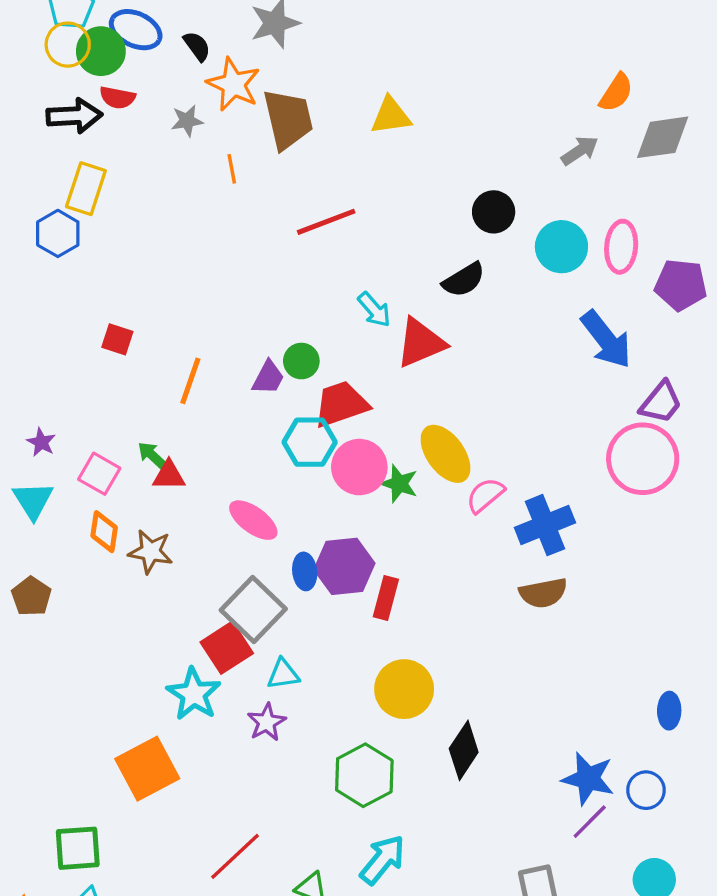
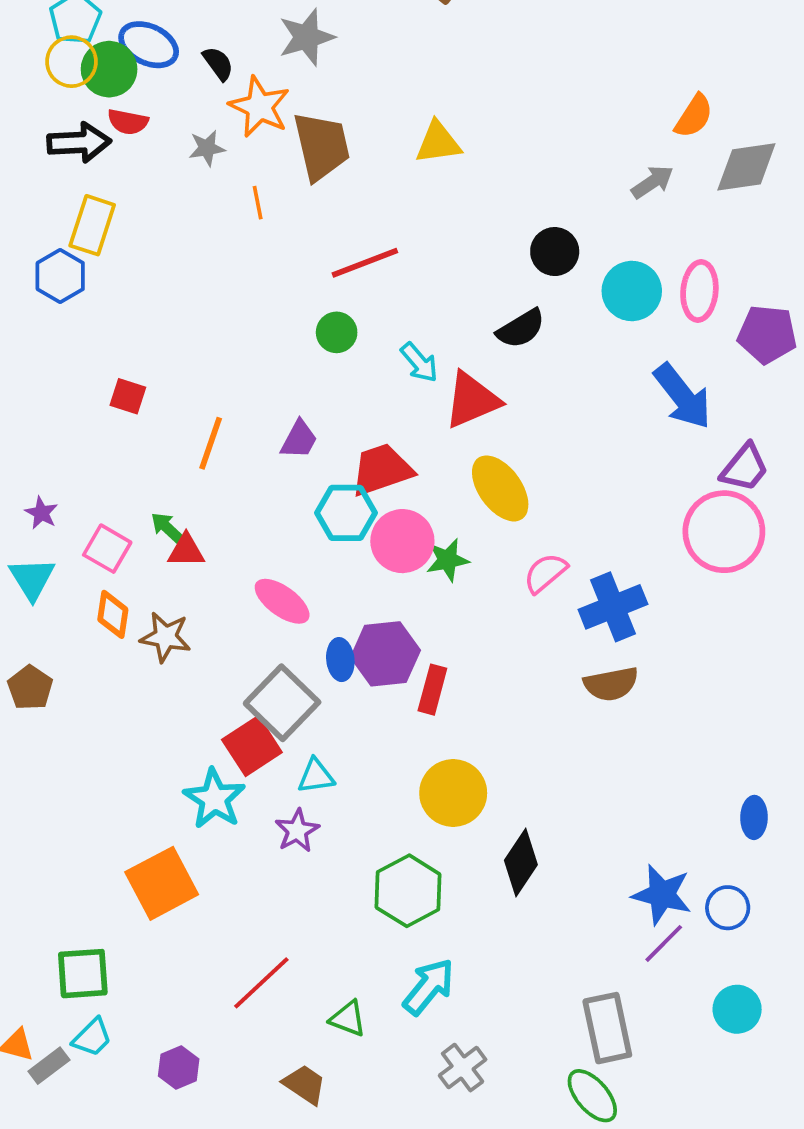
green circle: (301, 361) -> (337, 332), moved
yellow ellipse: (446, 454) -> (500, 488), moved
green star: (399, 484) -> (448, 560), turned -30

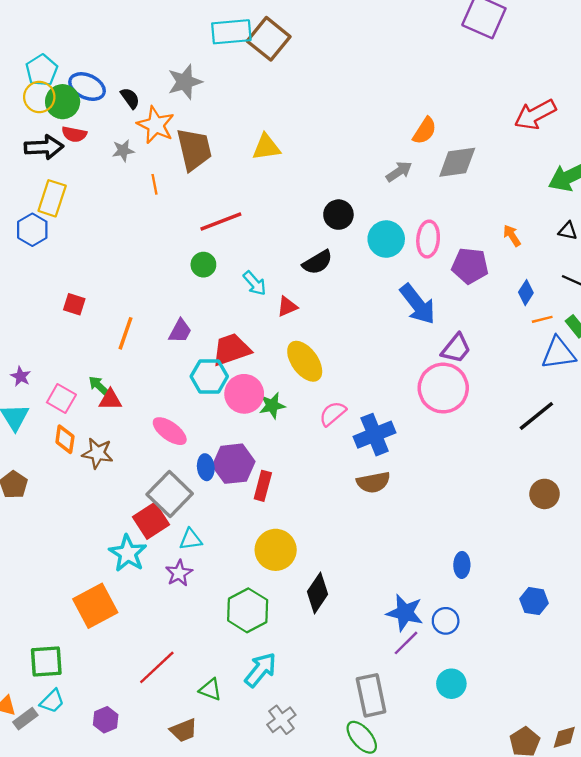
red triangle: (472, 400) -> (287, 307), size x0.6
brown trapezoid: (305, 1084) -> (184, 730), turned 124

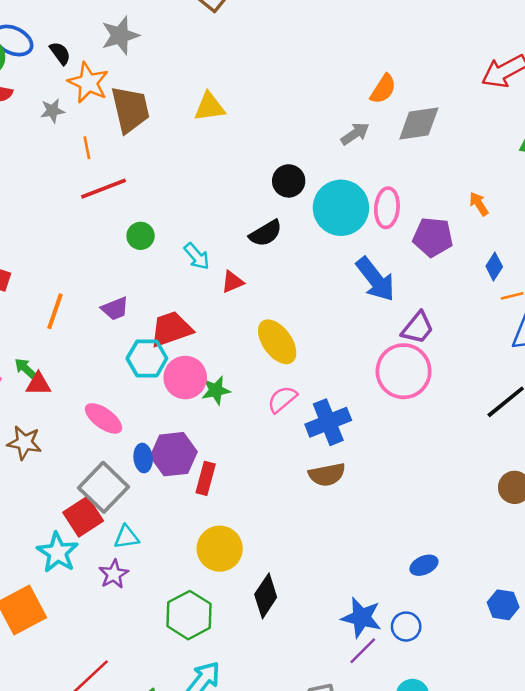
red line: (221, 222) -> (104, 189), moved
cyan circle: (386, 239) -> (341, 208), size x1.4
purple trapezoid: (180, 331) -> (115, 309), turned 40
yellow ellipse: (305, 361) -> (277, 342), moved
blue ellipse: (462, 565) -> (424, 565), turned 65

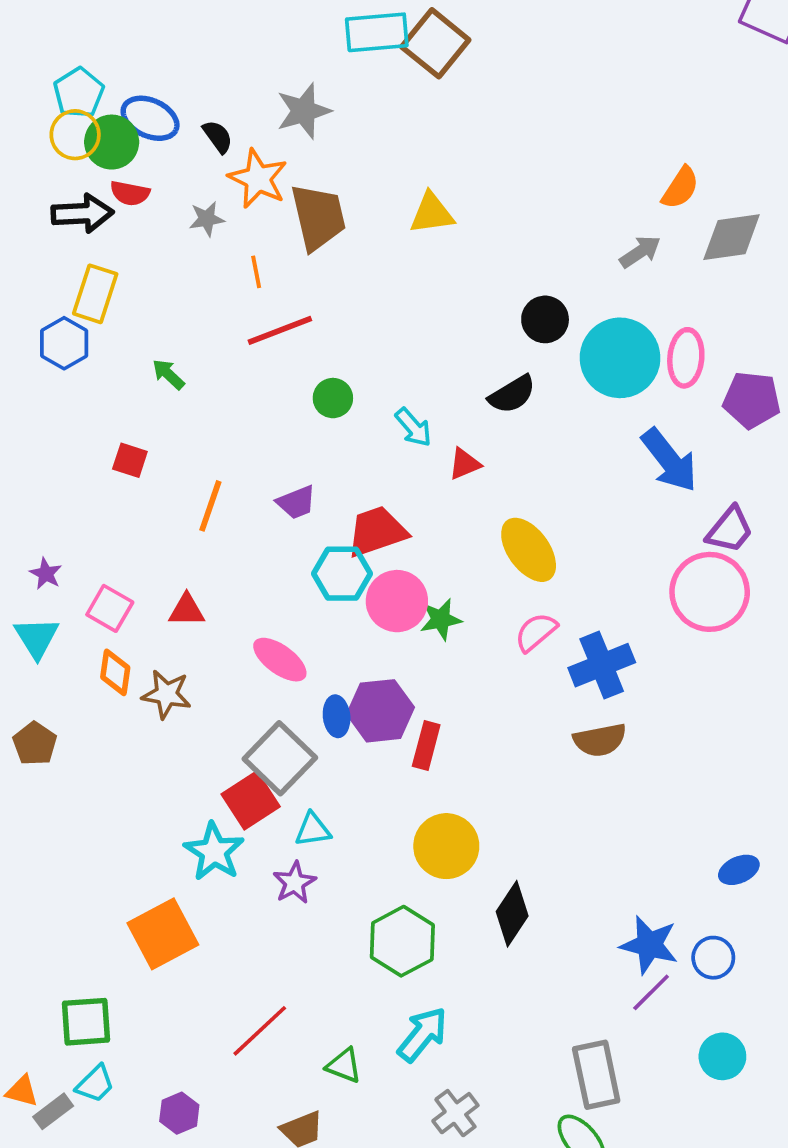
green arrow: (26, 369) -> (168, 374), moved

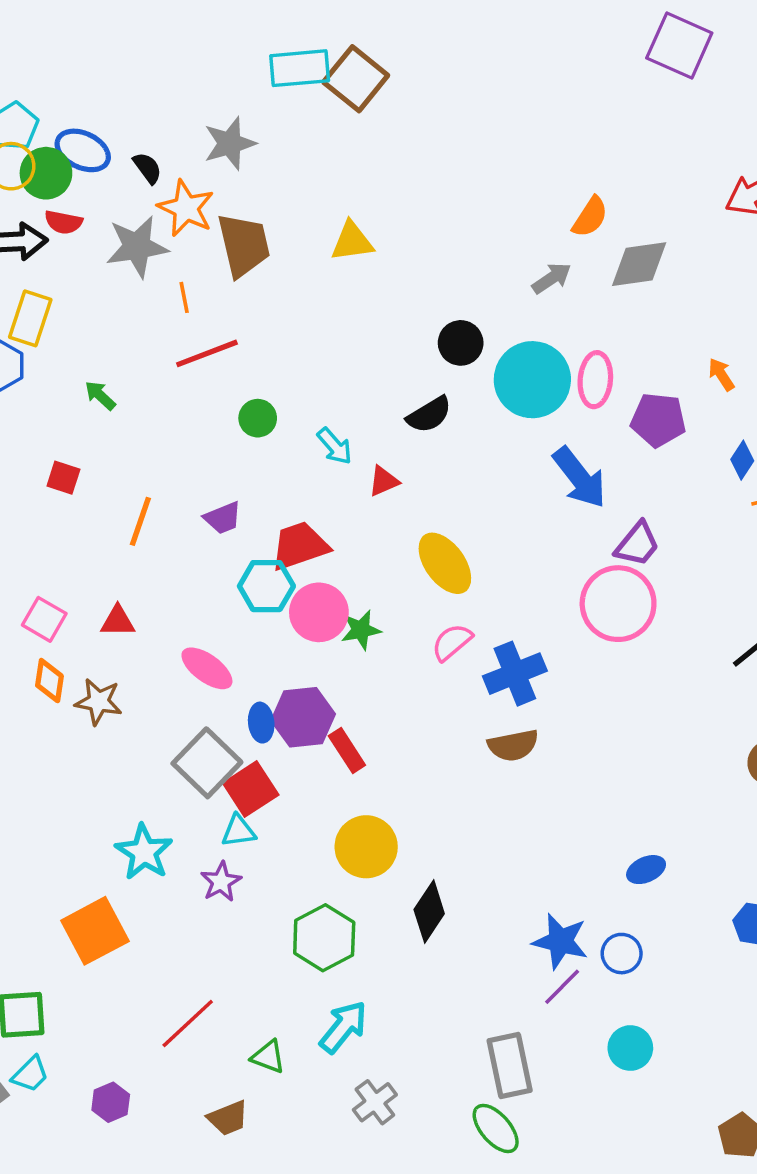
gray star: (207, 219) -> (137, 247), size x1.8
red rectangle: (426, 746) -> (347, 751), turned -48
red square: (251, 800) -> (251, 789), moved

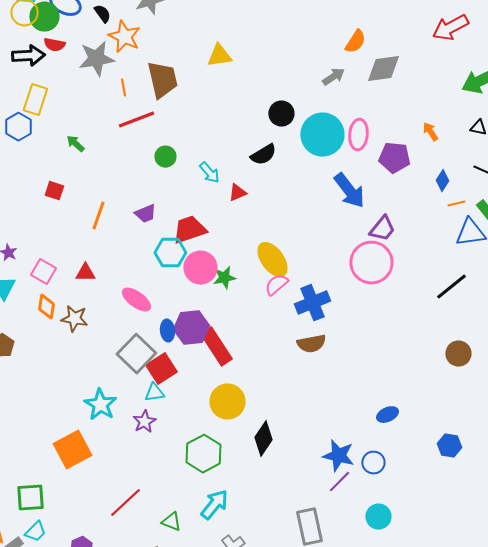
brown trapezoid: (244, 245) -> (162, 80), moved
yellow ellipse: (445, 563) -> (272, 260), moved
red rectangle: (347, 751) -> (216, 347), size x1.5

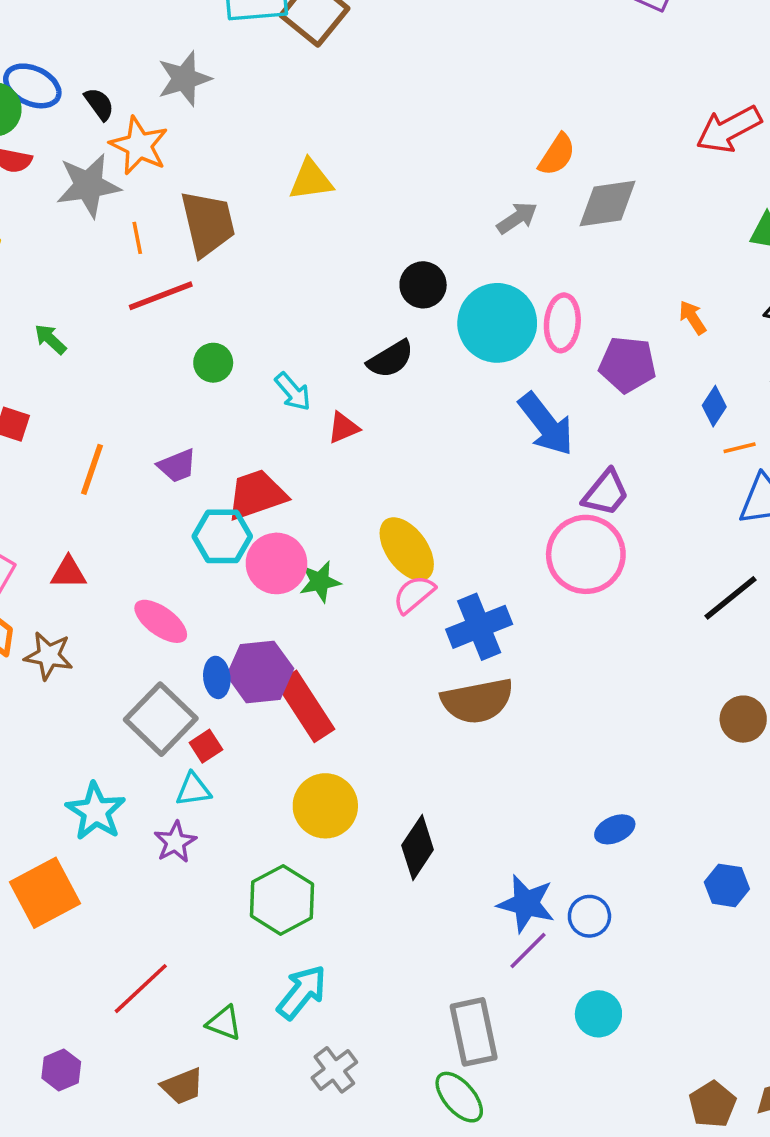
brown semicircle: (311, 344) -> (477, 701), size x1.4
red square: (161, 369) -> (206, 746), size x0.6
black diamond: (263, 439) -> (418, 847), moved

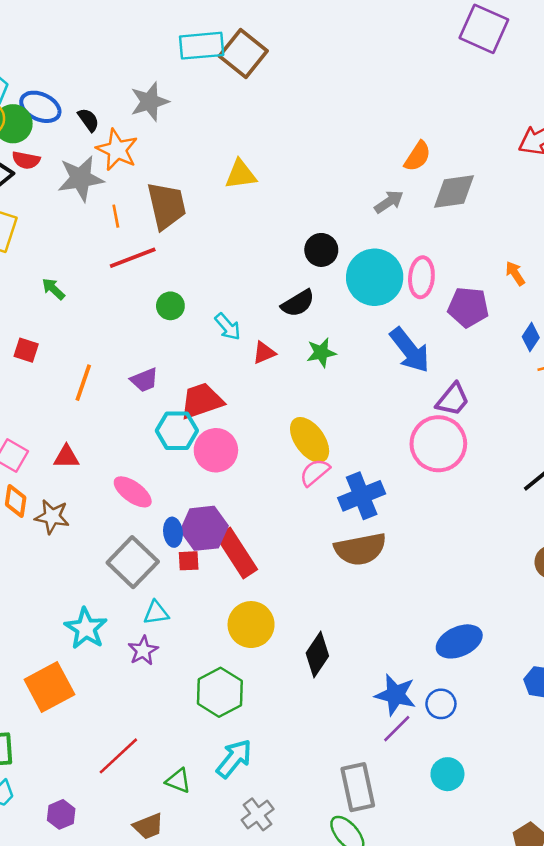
green star: (320, 582) -> (321, 353), moved
red square: (206, 746) -> (189, 561), moved, turned 30
blue ellipse: (615, 829) -> (459, 641), size x1.6

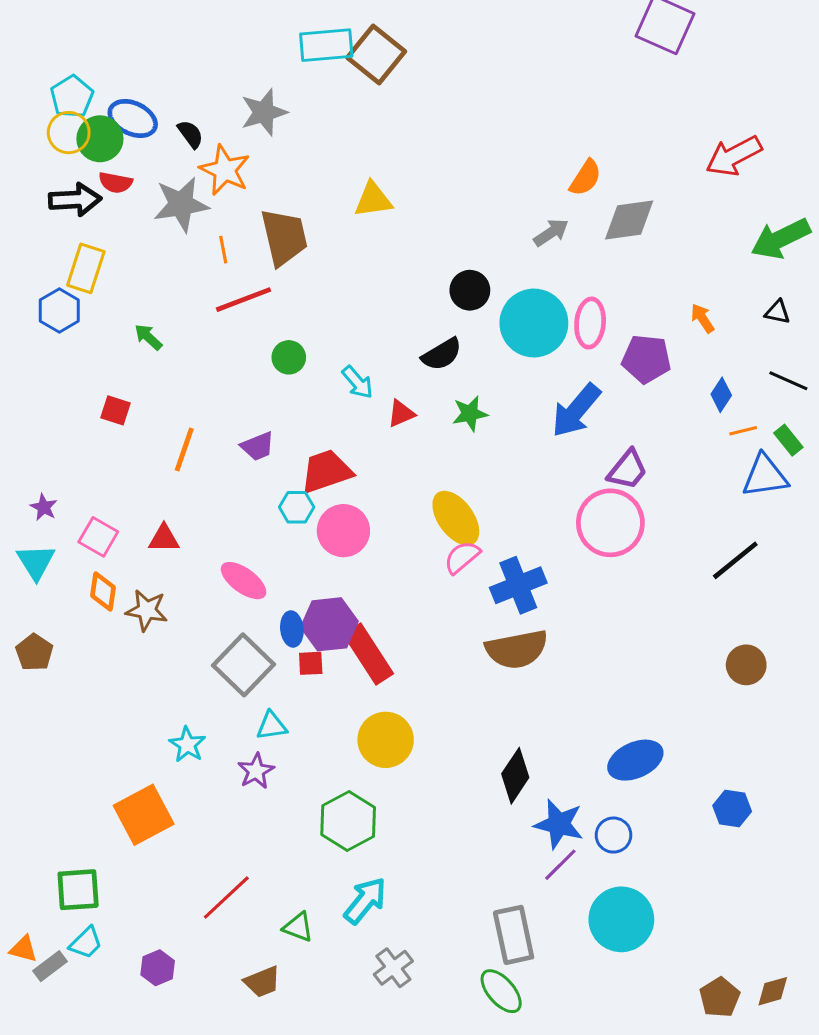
blue arrow: (410, 350) -> (576, 410), turned 78
cyan hexagon: (177, 431) -> (297, 507), size x0.7
cyan star: (86, 628) -> (187, 744), size x0.7
black diamond: (317, 654) -> (515, 776), moved
cyan circle: (447, 774) -> (621, 919), size x1.6

